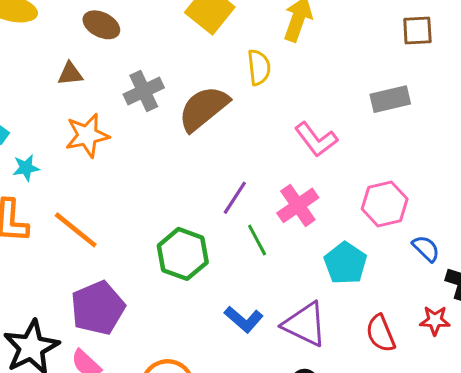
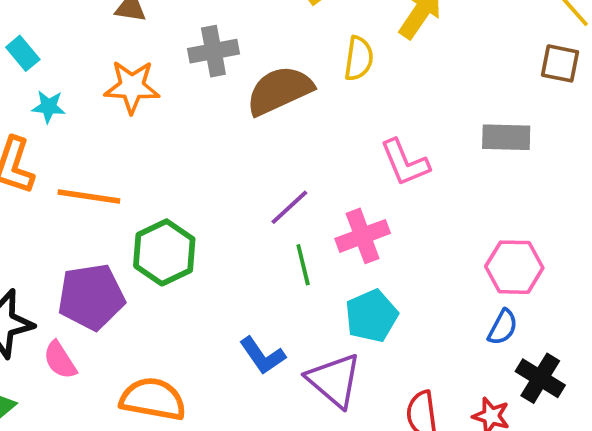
pink hexagon: (385, 204) -> (514, 267), moved
orange line: (76, 230) -> (89, 197), turned -45
blue semicircle: (426, 248) -> (503, 327), turned 60
green hexagon: (183, 254) -> (164, 252), moved
cyan pentagon: (345, 263) -> (371, 316), moved

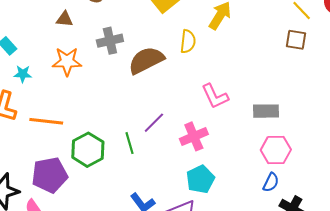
gray rectangle: (506, 137) -> (266, 111), moved
green line: (303, 265) -> (130, 143), moved

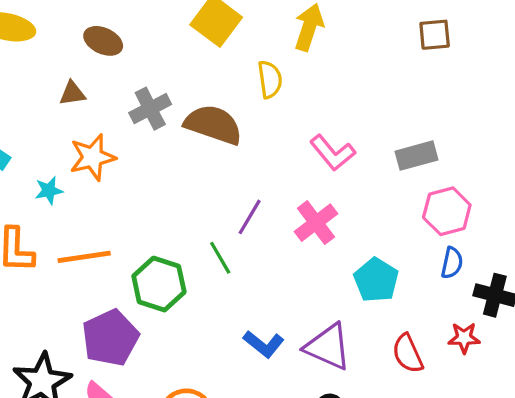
brown semicircle: (146, 60) -> (213, 125), turned 60
cyan star: (23, 74) -> (49, 191), moved
cyan pentagon: (200, 179) -> (376, 280), moved

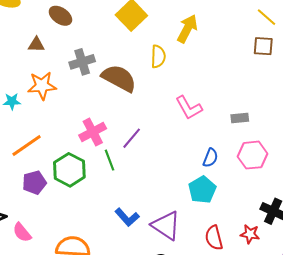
gray rectangle: (417, 156) -> (240, 118), size x0.7
pink cross: (316, 223) -> (93, 132), moved
orange line: (84, 257) -> (27, 145), turned -36
blue semicircle: (452, 263) -> (210, 158), moved
purple pentagon: (110, 338) -> (34, 183), moved, size x0.7

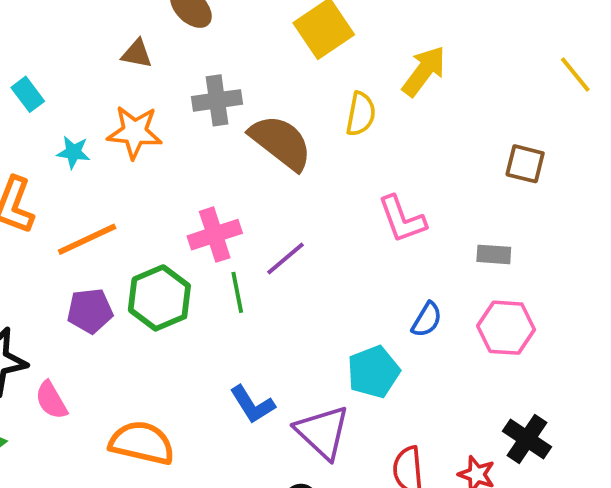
brown square: (263, 46) -> (525, 164), moved
cyan pentagon: (202, 190) -> (373, 372), moved

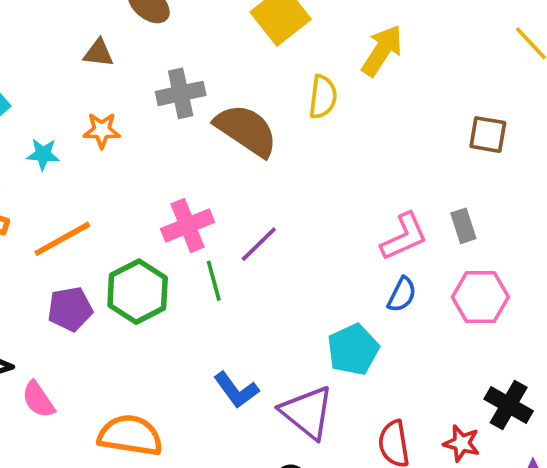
orange star: (135, 132) -> (102, 130), size x0.7
pink L-shape: (402, 219) -> (404, 237), moved, turned -90
gray rectangle: (494, 254) -> (463, 226), turned 72

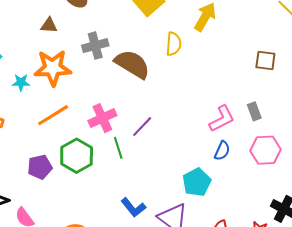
orange star: (102, 130) -> (53, 68), size x1.8
orange line: (62, 239) -> (53, 115), moved

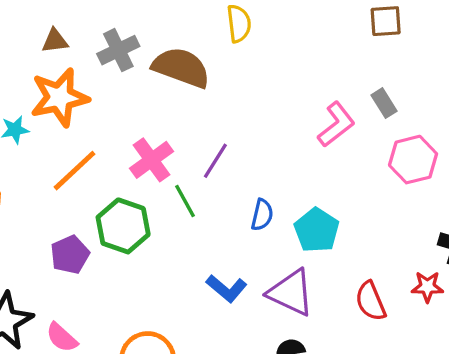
brown triangle: (49, 25) -> (55, 41), moved
blue semicircle: (222, 151) -> (262, 215), moved

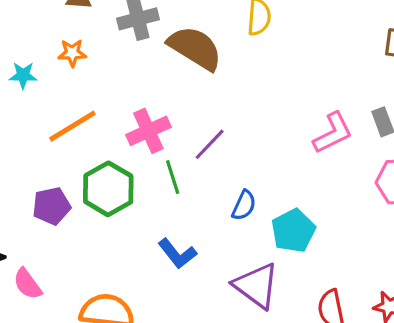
orange star: (59, 97) -> (72, 53), size x0.5
blue L-shape: (227, 288) -> (177, 254), moved

